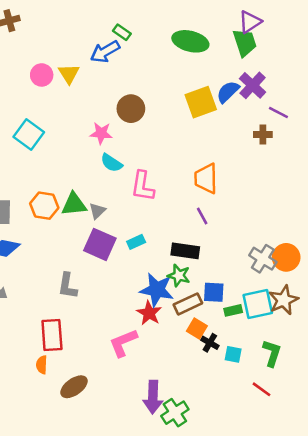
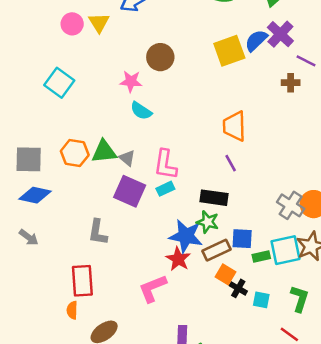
pink L-shape: (143, 186) -> (165, 164), moved
gray triangle: (97, 211) -> (127, 158), turned -36

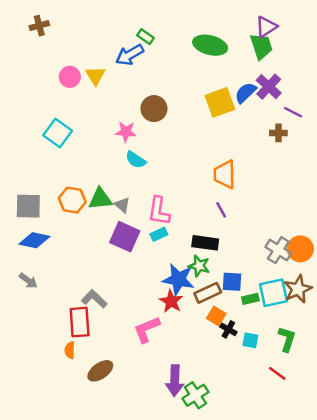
gray L-shape: (98, 232) -> (94, 299), moved, turned 125

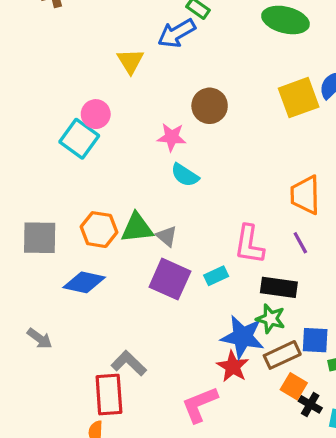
pink circle: (70, 77) -> (96, 114), moved
pink L-shape: (159, 211) -> (249, 244), moved
blue diamond: (34, 240) -> (84, 282), moved

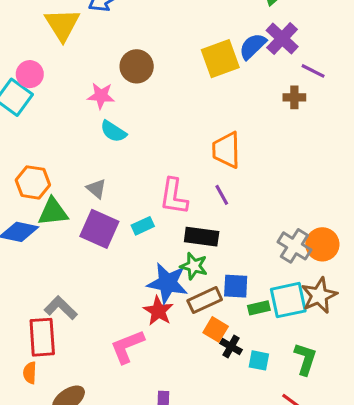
yellow triangle: (130, 61) -> (62, 25), size x1.4
green triangle: (137, 228) -> (53, 212), moved

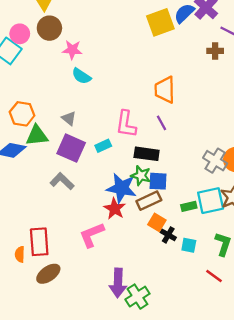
brown circle: (137, 66) -> (49, 28), moved
blue square: (236, 286) -> (158, 181), moved
gray L-shape: (61, 308) -> (62, 181), moved
red rectangle: (42, 337) -> (39, 242), moved

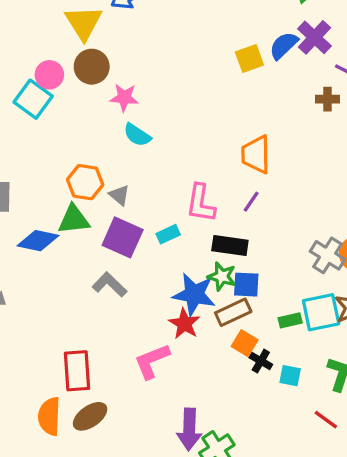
yellow square: (160, 22) -> (249, 59), size x0.7
orange hexagon: (22, 114) -> (85, 182), moved
purple line: (161, 123) -> (251, 202), turned 63
orange semicircle: (20, 254) -> (49, 416), moved, size x1.6

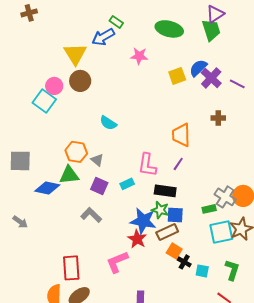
purple cross: (315, 37) -> (211, 78), moved
pink star: (124, 98) -> (139, 56), moved
brown cross: (328, 99) -> (218, 118), moved
purple square: (123, 237) -> (99, 186), size x0.7
green rectangle: (290, 320) -> (209, 209), moved

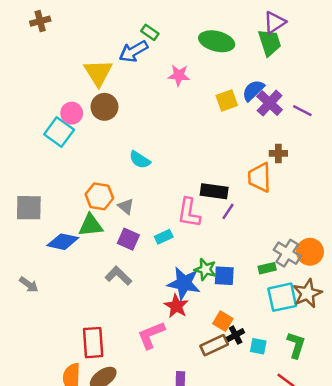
orange trapezoid: (181, 135) -> (260, 177), moved
black rectangle: (165, 191) -> (214, 191), moved
brown rectangle: (167, 232) -> (214, 345), moved
black cross: (184, 262) -> (236, 335), turned 32

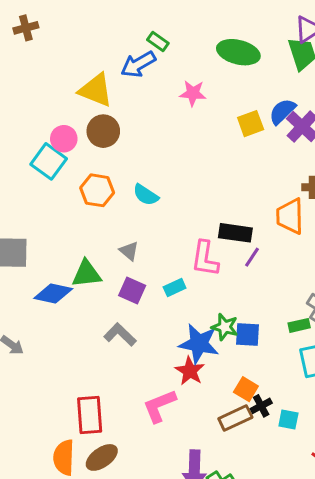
yellow triangle: (98, 73) -> (96, 90), turned -36
orange hexagon: (99, 196) -> (97, 190), moved

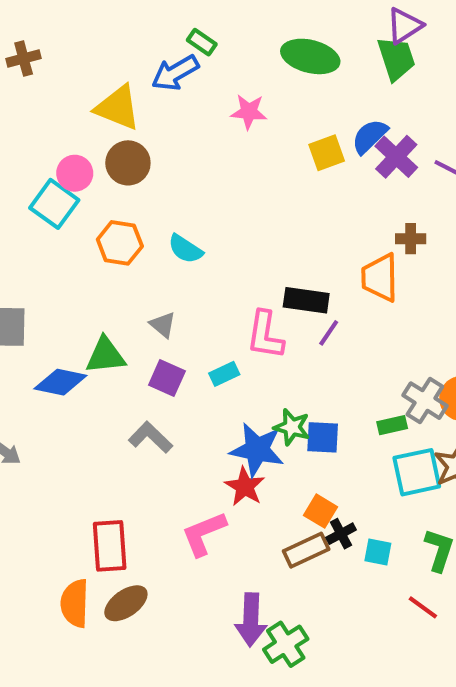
brown cross: (26, 28) -> (24, 59), moved

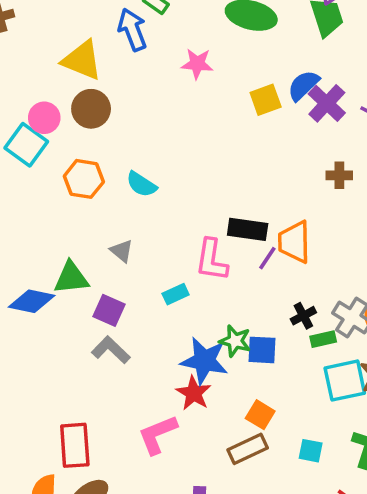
blue arrow: (175, 73) -> (132, 30), turned 99
orange trapezoid: (380, 278) -> (294, 242), moved
purple square: (167, 378) -> (109, 310), moved
black cross: (341, 534) -> (303, 316), moved

